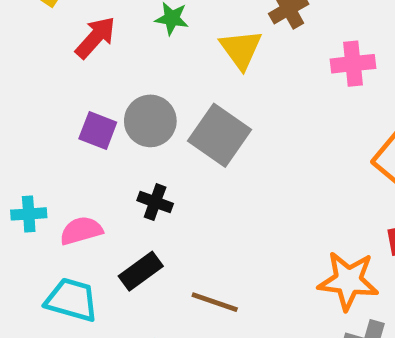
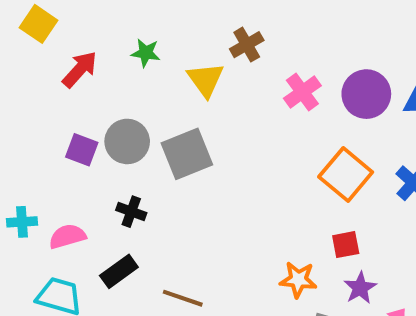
pink cross: (353, 64) -> (302, 92), turned -30
gray square: (219, 135) -> (187, 154), turned 33
orange star: (348, 281) -> (298, 280), size x0.7

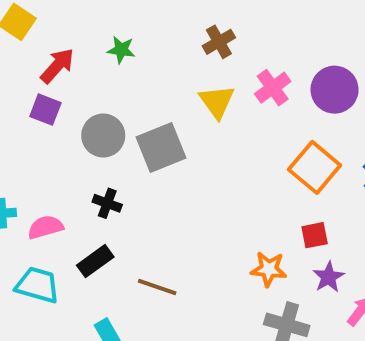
yellow triangle: (205, 80) -> (217, 102), moved
purple square: (82, 150) -> (45, 110), moved

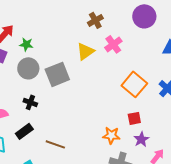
brown cross: (219, 42) -> (95, 20), moved
green star: (121, 50) -> (26, 44), moved
purple circle: (335, 90) -> (144, 16), moved
yellow triangle: (217, 102) -> (85, 51), turned 30

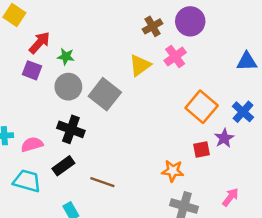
purple circle: (144, 16) -> (190, 21), moved
gray square: (57, 74) -> (105, 94), turned -30
black cross: (30, 102) -> (71, 129), size x1.5
purple star: (141, 139) -> (224, 138), moved

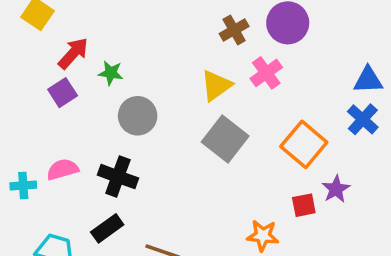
purple square: (32, 70) -> (63, 93), turned 36
gray circle: (68, 87) -> (138, 116), moved
gray square: (105, 94) -> (225, 139), moved
blue cross: (243, 112) -> (363, 119), moved
pink semicircle: (32, 144) -> (63, 169), moved

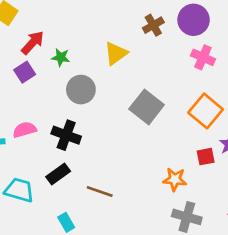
pink cross: (266, 73) -> (203, 57), moved, turned -30
yellow triangle: (216, 85) -> (116, 53), moved

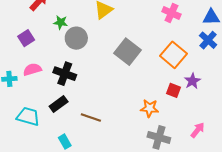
green star: (61, 57) -> (61, 22), moved
purple square: (25, 72) -> (26, 38), moved
red square: (206, 157) -> (174, 90), turned 32

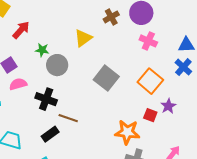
pink semicircle: (32, 69) -> (18, 84), moved
black rectangle: (59, 104) -> (50, 134), moved
orange star: (149, 108) -> (127, 132), size x1.4
brown line: (91, 118) -> (68, 118), moved

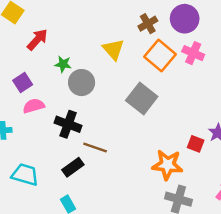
yellow triangle: (83, 38) -> (113, 49), turned -36
orange square: (150, 81) -> (160, 56), moved

